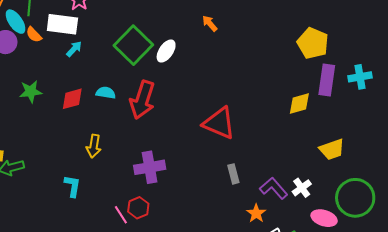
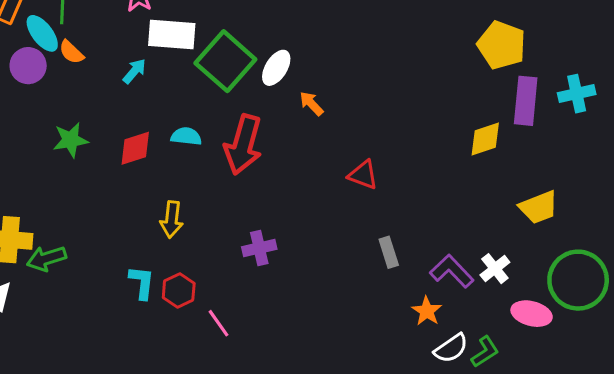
orange arrow: (210, 23) -> (311, 104), moved
white rectangle: (62, 24) -> (172, 34), moved
red triangle: (219, 123) -> (363, 175), size x0.6
purple cross: (150, 167) -> (259, 248), size x0.7
red hexagon: (138, 208) -> (179, 290), moved

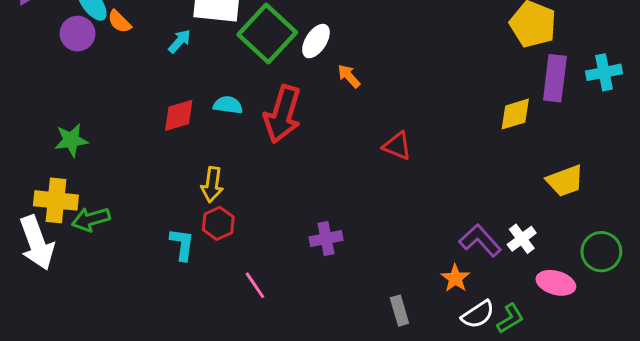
green star: (71, 140) -> (71, 140), moved
purple cross: (259, 248) -> (326, 239), moved
gray rectangle: (389, 252) -> (399, 311), moved
green circle: (578, 280) -> (601, 252), size x0.7
red hexagon: (179, 290) -> (218, 223), moved

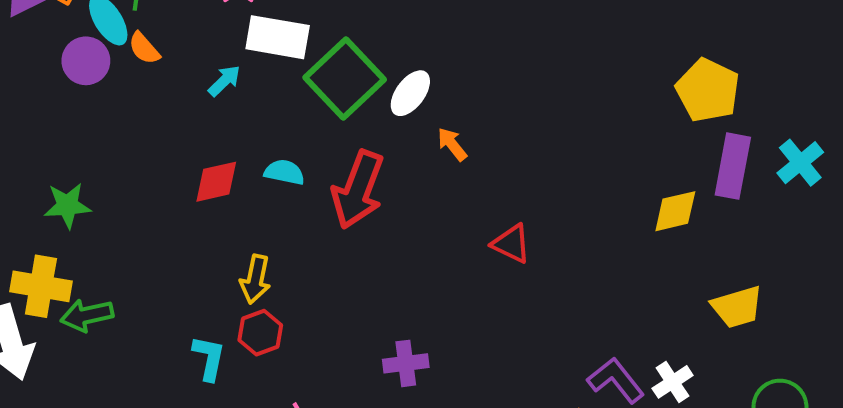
cyan cross: (604, 72) -> (800, 163), turned -32

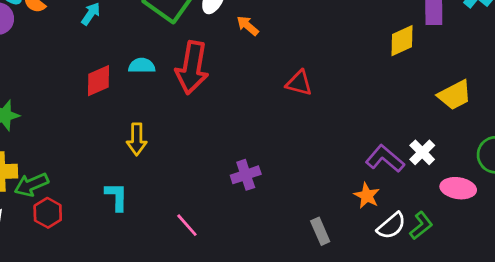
red hexagon: (260, 333) -> (48, 213), moved

